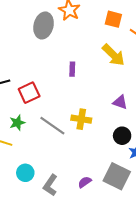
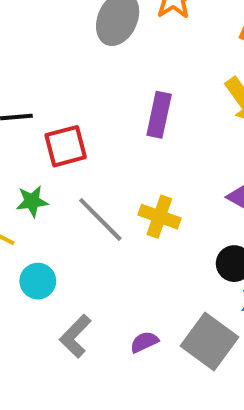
purple rectangle: (72, 69) -> (159, 115), size x1.5
cyan circle: (25, 173) -> (38, 281), moved

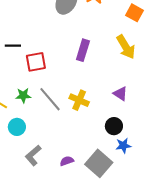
green star: (32, 201) -> (23, 96), moved

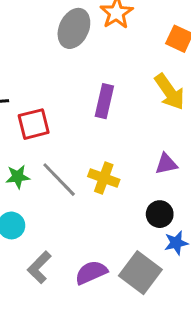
purple triangle: (120, 94) -> (166, 164), turned -42
purple semicircle: (67, 161) -> (91, 272), size x1.5

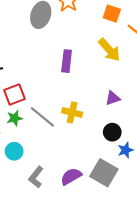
red square: (34, 124) -> (15, 95), moved

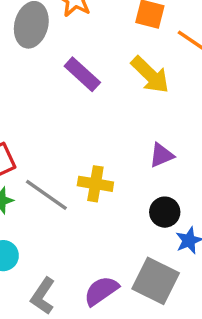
purple rectangle: (67, 61) -> (82, 74), moved, turned -50

